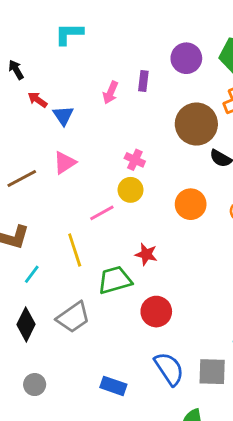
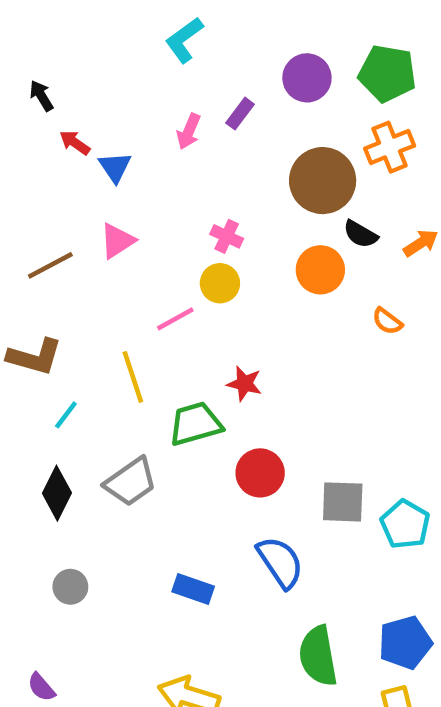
cyan L-shape: (69, 34) -> (184, 40), moved, turned -36
purple rectangle: (143, 81) -> (240, 114), turned 30
orange circle: (191, 204) -> (320, 270), moved
gray square: (212, 372) -> (343, 502), moved

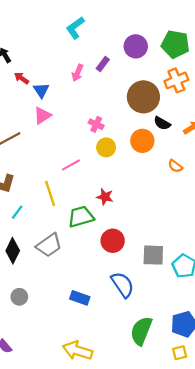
pink triangle: (117, 241) -> (42, 116), moved
yellow circle: (220, 283) -> (106, 147), moved
green semicircle: (318, 656) -> (141, 331), turned 32

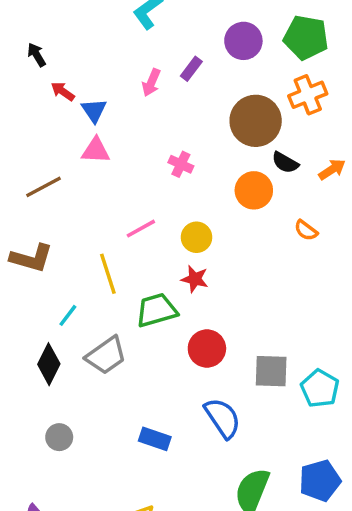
pink triangle: (42, 116) -> (96, 150), turned 36
yellow circle: (106, 147) -> (196, 237), moved
cyan line: (17, 212) -> (68, 315), moved

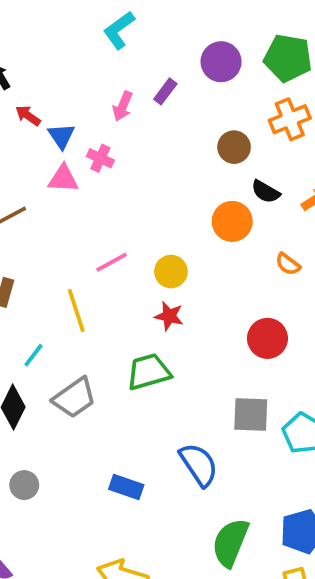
brown circle: (256, 121) -> (234, 147), size x0.6
pink cross: (181, 164) -> (100, 158), moved
green trapezoid: (157, 310) -> (149, 372), moved
red circle: (207, 348) -> (267, 338), moved

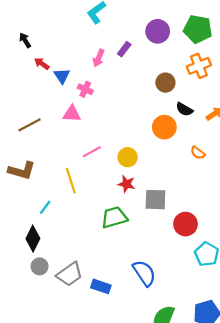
pink triangle: (63, 179) -> (72, 114), moved
red circle: (267, 338) -> (186, 224), moved
gray trapezoid: (74, 398) -> (70, 274), moved
gray square: (251, 414) -> (155, 200), moved
gray circle: (24, 485) -> (40, 266), moved

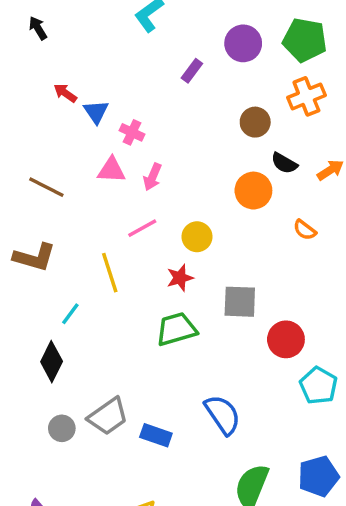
black arrow: (25, 40) -> (38, 28), moved
pink arrow: (99, 58) -> (153, 177), moved
brown line: (30, 125) -> (46, 187), turned 55
red star: (126, 184) -> (180, 278), moved, turned -30
gray circle: (40, 266) -> (62, 428), moved

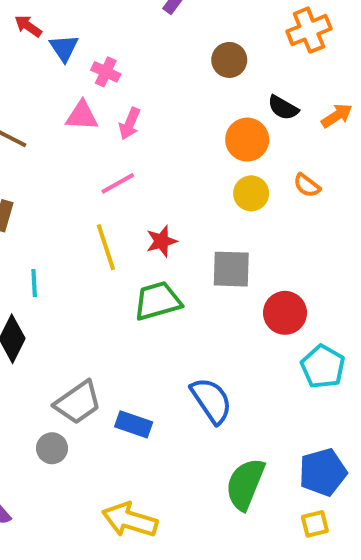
brown circle: (255, 122) -> (229, 60), moved
yellow circle: (197, 237) -> (251, 193), moved
yellow line: (110, 273) -> (106, 247), moved
cyan line: (70, 314) -> (34, 283), turned -40
gray circle: (62, 428) -> (52, 448), moved

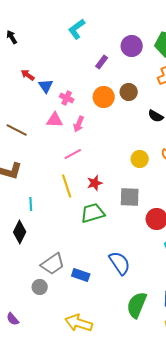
orange circle: (247, 140) -> (104, 97), moved

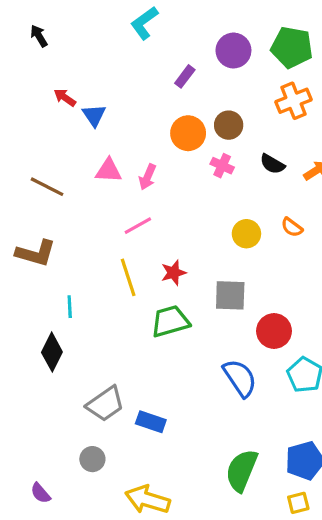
pink cross: (67, 98) -> (222, 166), moved
blue semicircle: (120, 263) -> (240, 378), moved
gray circle: (40, 287) -> (92, 459), moved

